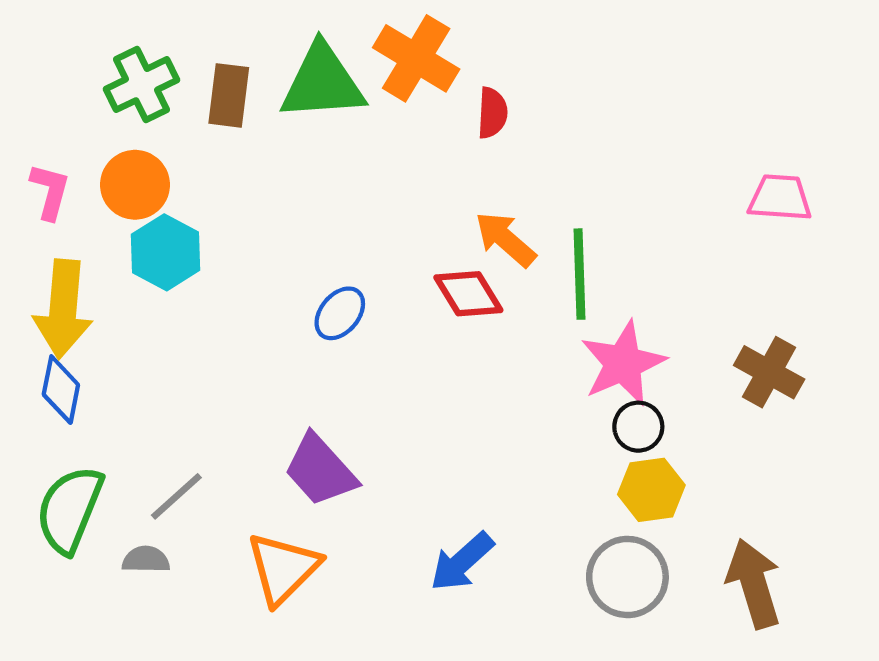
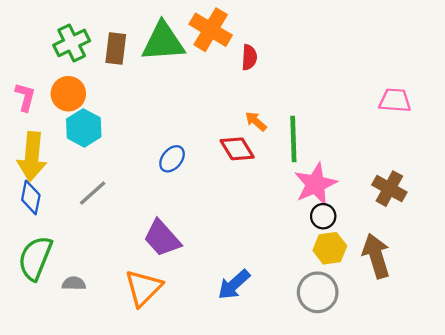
orange arrow: (505, 239) -> (256, 121), size x0.7
gray line: (176, 496) -> (93, 193), moved
brown arrow: (754, 584) -> (376, 256), moved

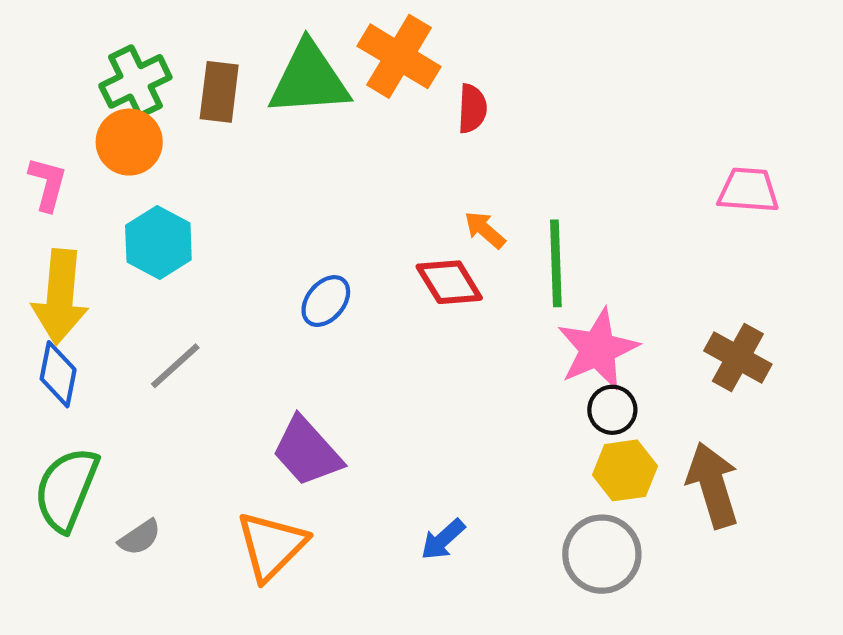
orange circle: (68, 94) -> (129, 142), moved
gray semicircle: (74, 283) -> (140, 537), turned 145
blue arrow: (234, 285) -> (443, 539), size x0.7

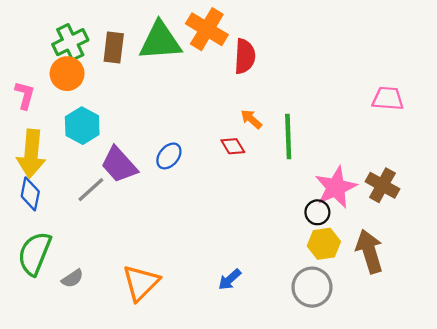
red semicircle: (472, 109) -> (245, 56), size x1.4
red diamond: (449, 282) -> (233, 146), size x0.7
pink star: (598, 349) -> (336, 187), moved
purple trapezoid: (307, 452) -> (119, 165), moved

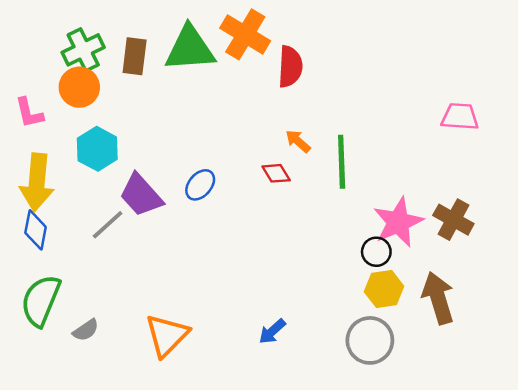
pink L-shape: (25, 95) -> (29, 113), turned 152

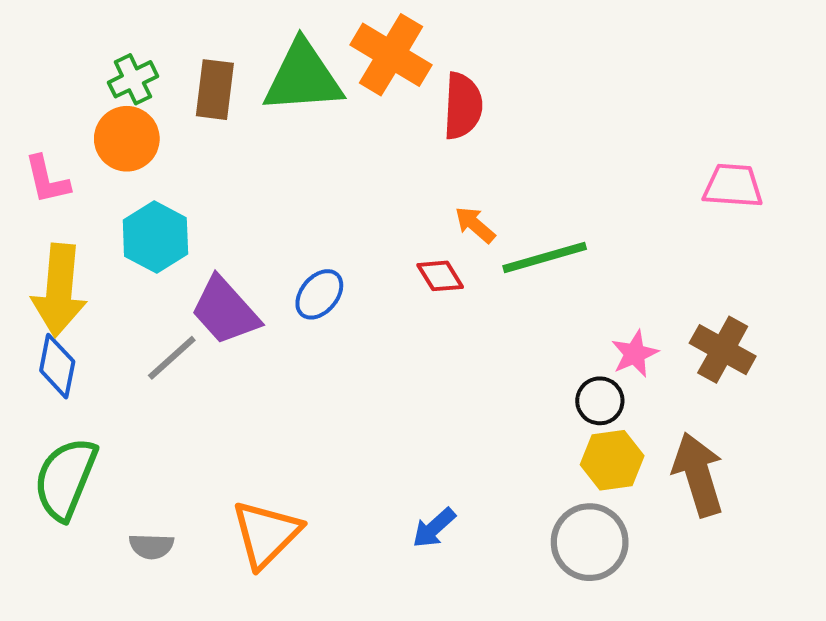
green cross: (83, 50) -> (133, 79), size x0.7
green line: (342, 162) -> (545, 258), turned 76
pink star: (398, 222) -> (635, 354), size x0.6
gray semicircle: (86, 330) -> (151, 546), moved, turned 36

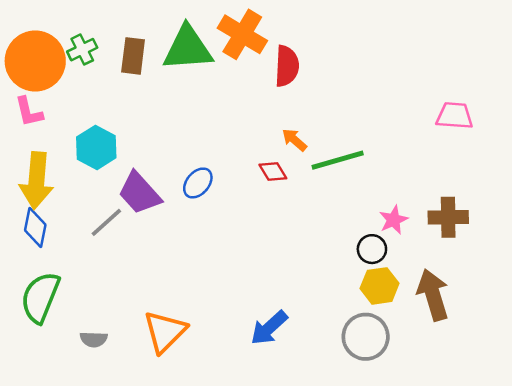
orange circle: (127, 139) -> (35, 61), moved, size x1.5
brown cross: (723, 350) -> (448, 217), turned -30
blue arrow: (434, 528) -> (269, 328), size x1.4

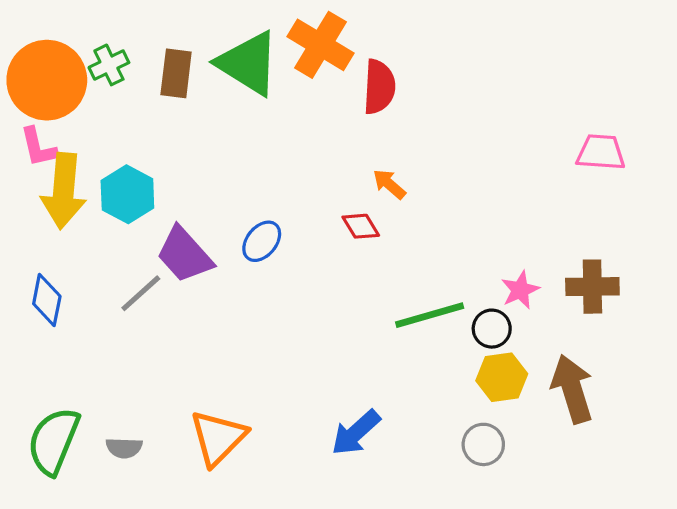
green triangle: (188, 48) -> (248, 63), turned 36
green line: (338, 160) -> (430, 315), moved
yellow arrow: (36, 180) -> (64, 191), moved
green semicircle: (40, 297) -> (54, 441), moved
gray circle: (366, 337) -> (483, 444), size x0.7

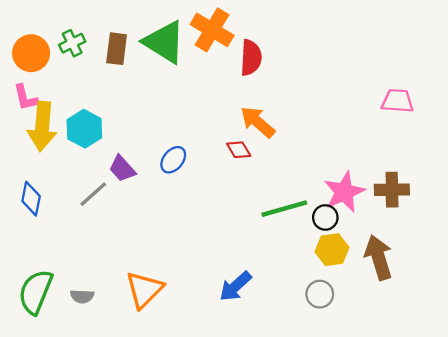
orange circle: (47, 80) -> (31, 53), size x0.7
orange arrow: (389, 184) -> (258, 122), size x1.6
purple trapezoid: (184, 255) -> (122, 169), size x0.7
pink star: (520, 290) -> (344, 192), size x1.6

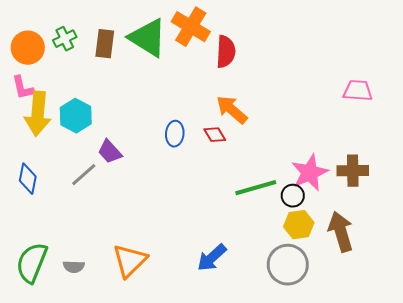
blue ellipse: (173, 160) -> (175, 134), moved, turned -35
gray circle: (320, 294) -> (288, 265), size x1.6

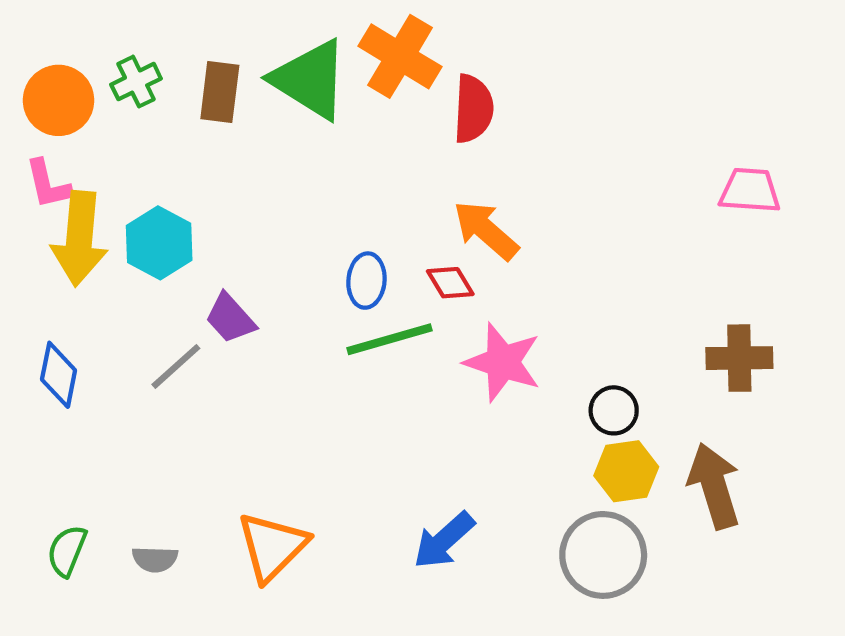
pink star: (310, 173) -> (503, 362), moved, turned -30
green line: (256, 188) -> (390, 339), moved
green semicircle: (32, 263) -> (67, 551), size x0.6

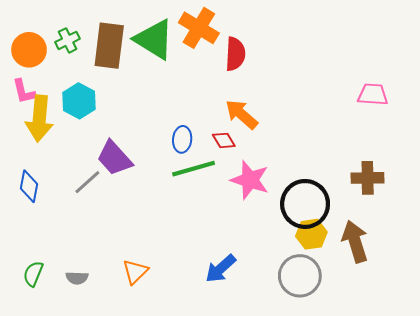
brown rectangle: (220, 92) -> (109, 46), size x1.5
cyan hexagon: (159, 243) -> (79, 101), moved
purple trapezoid: (230, 318) -> (114, 158), size x1.4
black circle: (614, 410) -> (305, 204), size x2.0
orange triangle: (272, 547) -> (135, 272), size x0.7

